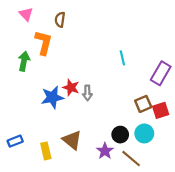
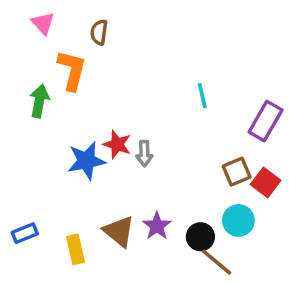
red square: (161, 110) -> (266, 182), turned -35
black circle: (120, 135) -> (200, 237), moved
purple star: (105, 151) -> (157, 226), moved

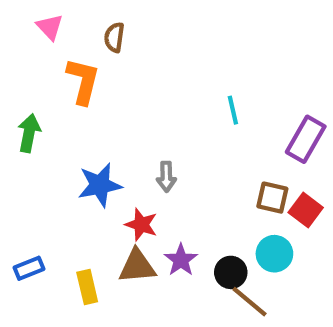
green arrow: (39, 101) -> (29, 133), moved
red star: (117, 144) -> (141, 225), moved
brown square: (237, 172) -> (272, 198), turned 36
brown triangle: (119, 231) -> (137, 266), turned -44

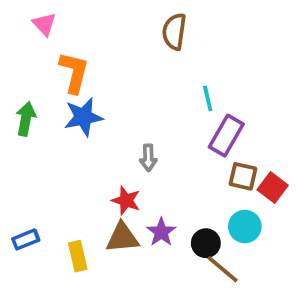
brown semicircle: (114, 37) -> (174, 32), moved, size x1.4
purple rectangle: (306, 139) -> (226, 136), moved
blue star: (100, 185) -> (83, 117), moved

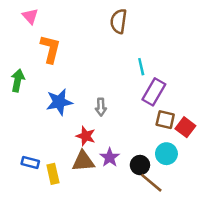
blue star: (83, 117) -> (59, 102), moved
blue rectangle: (26, 239) -> (30, 163), moved, turned 36

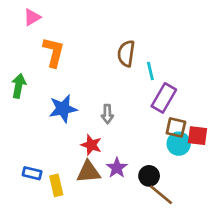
pink triangle: (30, 16) -> (32, 17), turned 42
brown semicircle: (119, 21) -> (126, 54), moved
red square: (185, 127) -> (197, 136), turned -30
cyan circle: (166, 154) -> (179, 144), moved

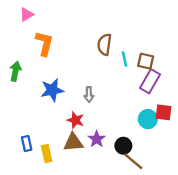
purple rectangle: (164, 98) -> (150, 81), moved
brown square: (176, 127) -> (146, 61), moved
blue rectangle: (32, 173) -> (27, 144), turned 64

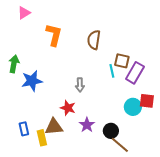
orange L-shape: (44, 43) -> (54, 35), moved
cyan line: (124, 59) -> (112, 71), moved
brown square: (146, 61) -> (122, 61), moved
blue star: (52, 90) -> (32, 81), moved
brown triangle: (73, 142) -> (54, 127), moved

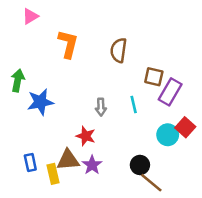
cyan line: (112, 71) -> (134, 104), moved
red square: (147, 101) -> (185, 127), turned 35
purple star: (87, 125) -> (92, 165), moved

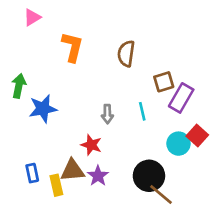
brown square: (154, 77) -> (164, 82), turned -30
black circle: (140, 165) -> (149, 176), size x1.5

